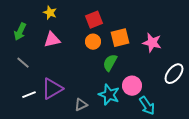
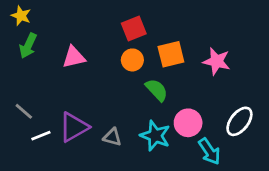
yellow star: (50, 13) -> (21, 16), moved
gray line: (23, 63) -> (24, 111), moved
green semicircle: (110, 63) -> (157, 90), turned 108
white ellipse: (174, 74) -> (239, 121), moved
gray triangle: (81, 105) -> (112, 137), moved, turned 40

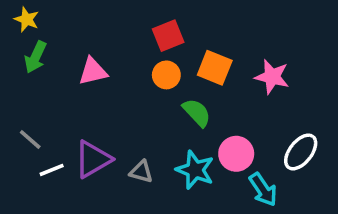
orange square: (171, 54) -> (215, 68), turned 36

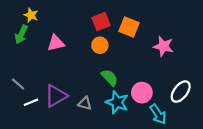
yellow star: (27, 19) -> (31, 15), moved
orange square: (215, 68) -> (129, 27), moved
green semicircle: (197, 113) -> (110, 78), moved

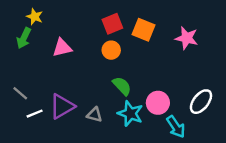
pink star: (163, 46) -> (187, 38), moved

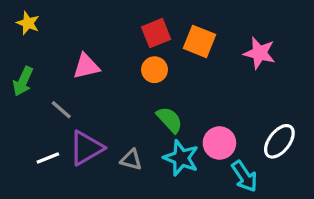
yellow star: (35, 17) -> (28, 23), moved
green arrow: (24, 38) -> (23, 81), moved
gray line: (20, 93) -> (61, 110), moved

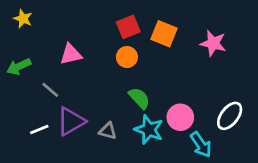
green arrow: (23, 81) -> (19, 67), turned 40

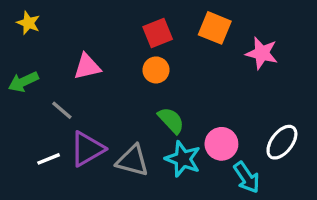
orange square: (164, 34) -> (215, 28), moved
gray triangle: (108, 131) -> (132, 161), size x1.5

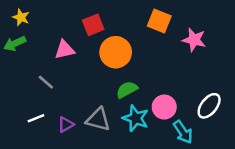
red square: (158, 33) -> (93, 25), moved
orange circle: (156, 70) -> (116, 52), size x1.6
green arrow: (23, 82) -> (15, 43), moved
green semicircle: (171, 120) -> (127, 90), turned -75
purple triangle: (87, 149) -> (66, 124), moved, size x0.6

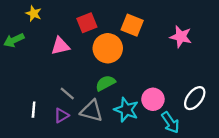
yellow star: (21, 17) -> (34, 13), moved
orange square: (159, 21) -> (132, 25), moved
gray line: (46, 82) -> (67, 93), moved
green semicircle: (127, 90) -> (105, 83), moved
white line: (36, 118) -> (34, 110), turned -63

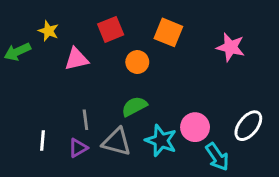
yellow star: (34, 13) -> (48, 31), moved
orange circle: (108, 48) -> (137, 62), size x0.6
gray line: (67, 93) -> (85, 120), turned 42

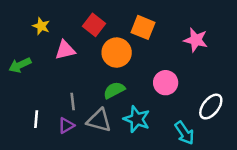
red square: (111, 29) -> (94, 25), turned -30
green arrow: (17, 52) -> (20, 65), moved
orange circle: (137, 62) -> (117, 53), size x1.5
pink circle: (195, 127) -> (166, 83), moved

